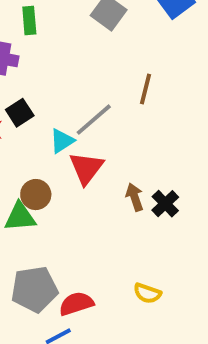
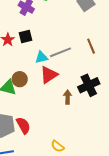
brown line: (145, 89) -> (91, 46), turned -56
black cross: (165, 204) -> (89, 85), moved, size x1.5
red semicircle: (76, 304) -> (23, 125), moved, turned 60

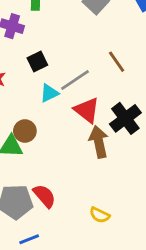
black square: (26, 36) -> (37, 61), moved
red triangle: (49, 75) -> (87, 110), moved, turned -36
brown arrow: (68, 97) -> (99, 142), size x1.5

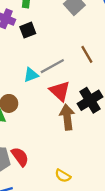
black square: (37, 61) -> (28, 30), moved

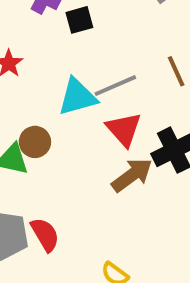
cyan triangle: (31, 75) -> (77, 97), size x1.5
brown arrow: (67, 117) -> (132, 175), turned 55

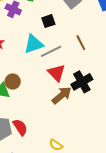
black square: (79, 20) -> (48, 21), moved
cyan triangle: (77, 97) -> (34, 44), moved

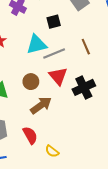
brown circle: (13, 82) -> (31, 82), moved
brown arrow: (62, 95) -> (41, 105), moved
red semicircle: (20, 127) -> (30, 135), moved

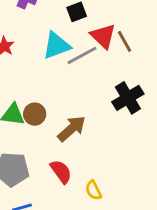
red triangle: (58, 76) -> (103, 36), moved
brown circle: (31, 82) -> (35, 114), moved
yellow semicircle: (52, 151) -> (93, 190), turned 32

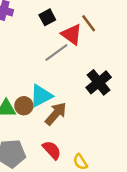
brown line: (125, 41) -> (89, 23), moved
cyan triangle: (56, 46) -> (41, 96), moved

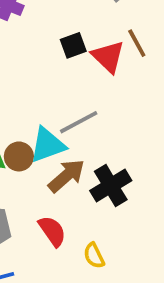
black square: (47, 17) -> (73, 45), moved
gray line: (56, 52) -> (79, 122), moved
black cross: (99, 82) -> (111, 186), moved

